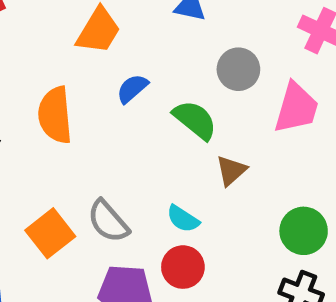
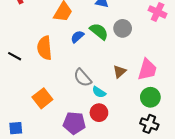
pink trapezoid: (296, 108) -> (147, 70), moved
green semicircle: (195, 120) -> (99, 31), moved
gray semicircle: (108, 221) -> (83, 78), moved

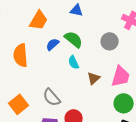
gray circle: (123, 28) -> (110, 41), moved
gray semicircle: (83, 78) -> (52, 97), moved
cyan semicircle: (99, 92) -> (74, 62), moved, turned 32

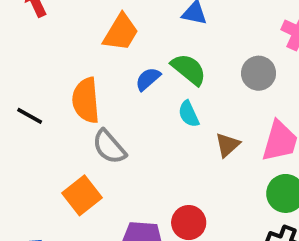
gray semicircle: (52, 97) -> (109, 147), moved

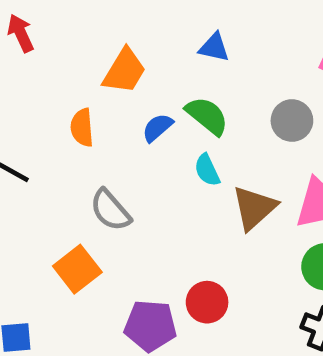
orange semicircle: (86, 100) -> (82, 128), moved, size x0.7
brown triangle: (227, 145) -> (254, 208), size x1.5

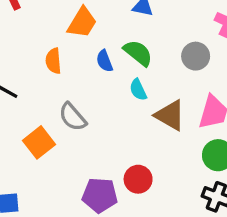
blue semicircle: (157, 128) -> (105, 61), turned -70
brown triangle: (254, 208) -> (170, 115), turned -48
orange square: (77, 269) -> (39, 142), moved

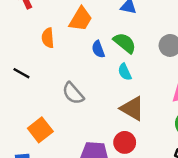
orange semicircle: (53, 61) -> (48, 38), moved
brown triangle: (170, 115) -> (132, 108), moved
orange square: (39, 142) -> (40, 130), moved

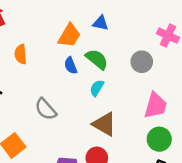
orange trapezoid: (81, 19) -> (69, 36), moved
cyan semicircle: (125, 72) -> (97, 88), turned 56

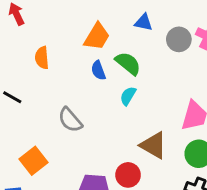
blue triangle: (101, 23) -> (144, 22), moved
gray circle: (142, 62) -> (179, 39), moved
brown triangle: (104, 124) -> (153, 145), moved

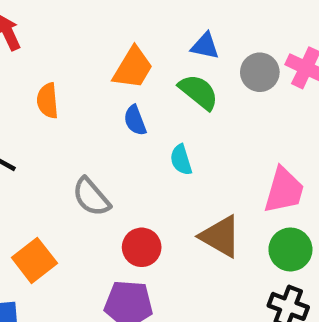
green semicircle: (128, 63) -> (199, 92), moved
cyan semicircle: (128, 96) -> (181, 160), turned -48
red circle: (128, 175) -> (142, 247), moved

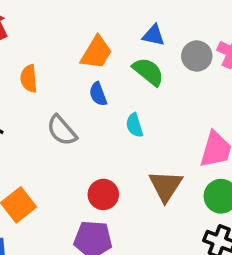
gray semicircle: (91, 197) -> (62, 130), moved
brown triangle: (220, 236) -> (166, 186), turned 33

